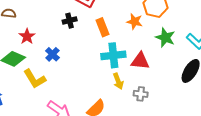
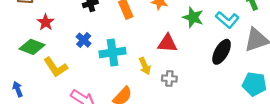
blue cross: (53, 54) -> (84, 40), moved
cyan cross: (113, 55) -> (113, 52), moved

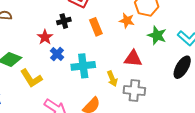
red star: (46, 22) -> (45, 37), moved
gray cross: (169, 79) -> (134, 91), size x1.5

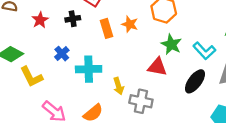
orange star: (127, 21) -> (130, 24), moved
red star: (45, 37) -> (40, 20), moved
red triangle: (133, 59) -> (157, 67), moved

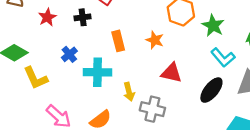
orange star: (130, 24) -> (155, 40), moved
orange rectangle: (107, 28) -> (118, 41), moved
green star: (171, 44) -> (213, 26), moved

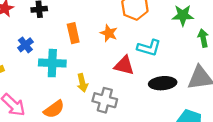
green star: (213, 26) -> (183, 15), moved, turned -30
cyan L-shape: (223, 57) -> (149, 48), moved, turned -35
black ellipse: (211, 90) -> (163, 83), turned 45

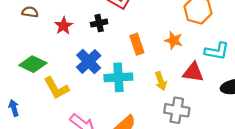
blue cross: (25, 45) -> (89, 61), size x1.5
yellow arrow: (82, 83) -> (161, 81), moved

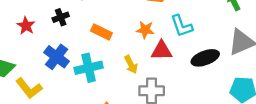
orange star: (174, 40) -> (145, 30), moved
orange rectangle: (137, 44) -> (101, 32), turned -36
cyan L-shape: (217, 51) -> (182, 26), turned 70

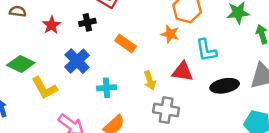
orange star: (145, 30) -> (170, 34), moved
cyan cross: (89, 68) -> (107, 88), moved, size x0.7

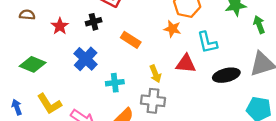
yellow L-shape: (45, 88) -> (49, 104), moved
gray cross: (166, 110) -> (153, 101), moved

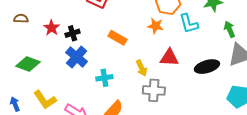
black cross: (94, 22) -> (73, 33), moved
green arrow: (259, 25) -> (229, 29), moved
cyan L-shape: (207, 42) -> (189, 24), moved
gray cross: (153, 101) -> (154, 90), moved

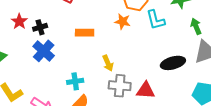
orange rectangle: (117, 38) -> (85, 33), turned -30
red triangle: (169, 58) -> (146, 90), moved
cyan cross: (104, 78) -> (75, 81), moved

